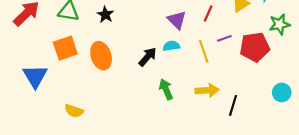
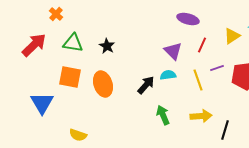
orange square: (65, 48) -> (70, 77), turned 30

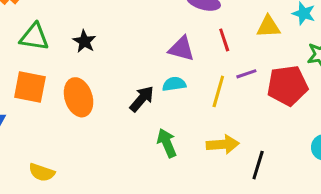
yellow triangle: (232, 36) -> (268, 27), turned 30
red line: (202, 45) -> (224, 40), turned -42
purple triangle: (173, 51) -> (182, 49), turned -30
yellow line: (198, 80) -> (218, 91), turned 35

